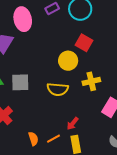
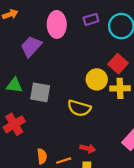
yellow cross: (91, 81) -> (120, 88), moved
red arrow: (73, 124) -> (88, 148), turned -128

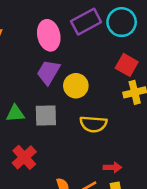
purple rectangle: (91, 19) -> (86, 22), size x1.6
purple trapezoid: (31, 46) -> (48, 72), moved
yellow circle: (97, 79) -> (76, 86), moved

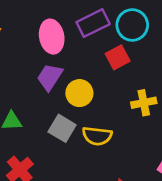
red square: (127, 65) -> (118, 57), moved, turned 30
gray square: (46, 115) -> (62, 128), moved, turned 30

